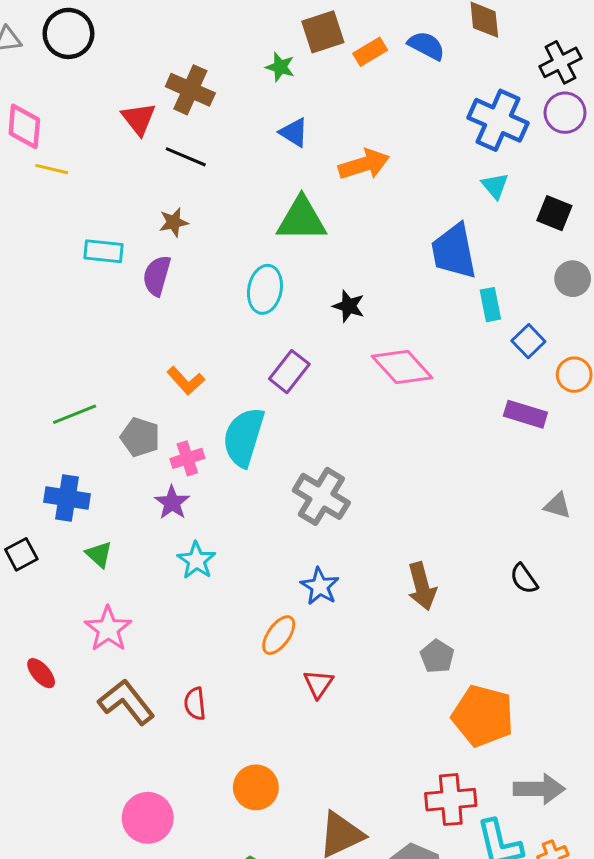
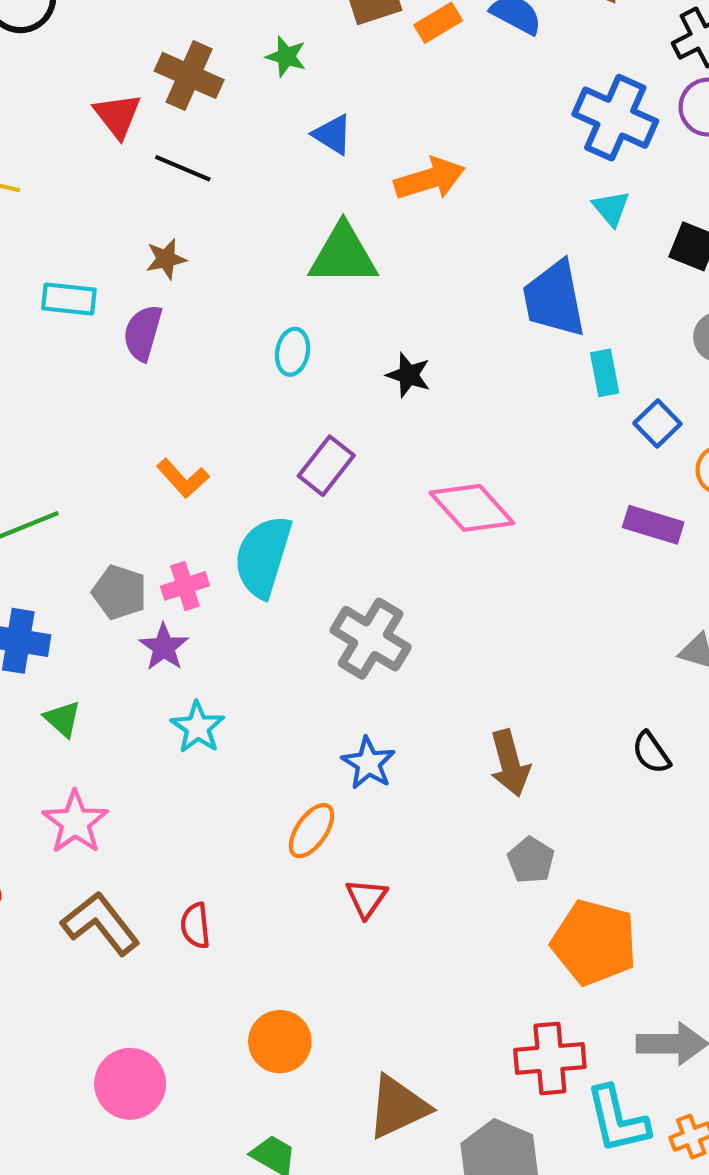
green star: (280, 67) -> (286, 56), moved
cyan ellipse: (265, 289) -> (293, 352), size x0.7
pink diamond: (402, 367) -> (472, 508), moved
gray pentagon: (140, 437) -> (120, 592), moved

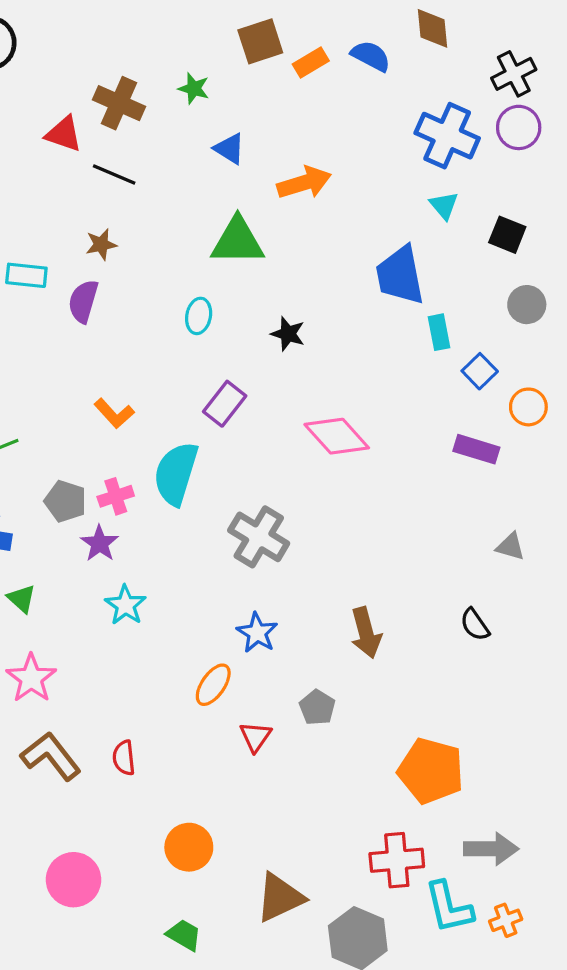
red triangle: (117, 116) -> (64, 134), turned -33
gray pentagon: (531, 860) -> (317, 707), moved

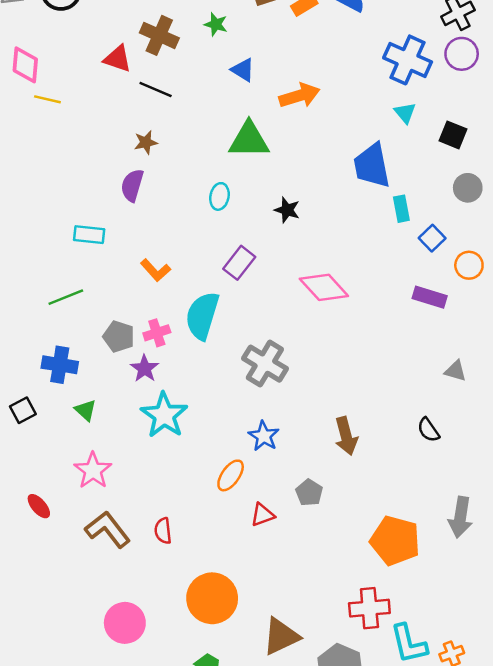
cyan rectangle: (26, 275) -> (89, 235), moved
cyan star: (125, 605) -> (164, 415), size x1.5
red triangle: (255, 737) -> (263, 515), turned 35
orange circle: (189, 847) -> (212, 598), size x1.4
gray arrow: (491, 849) -> (460, 517), moved, turned 99

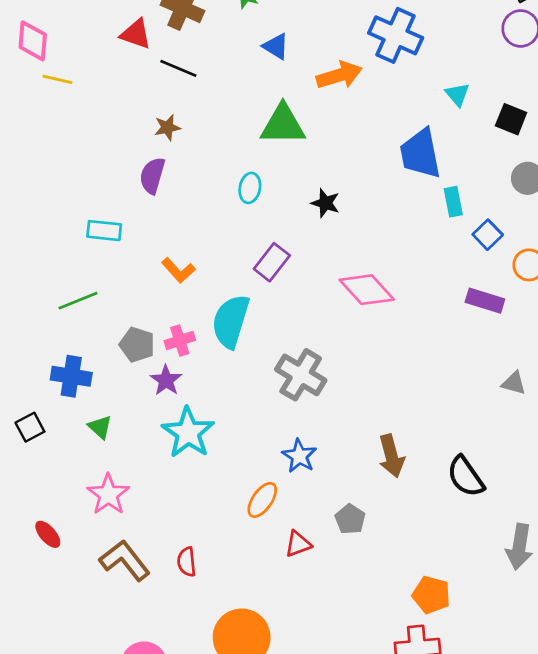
blue cross: (408, 60) -> (396, 35), moved
black semicircle: (428, 430) -> (466, 477), moved, size x1.5
orange pentagon: (395, 541) -> (431, 595), moved, size x0.7

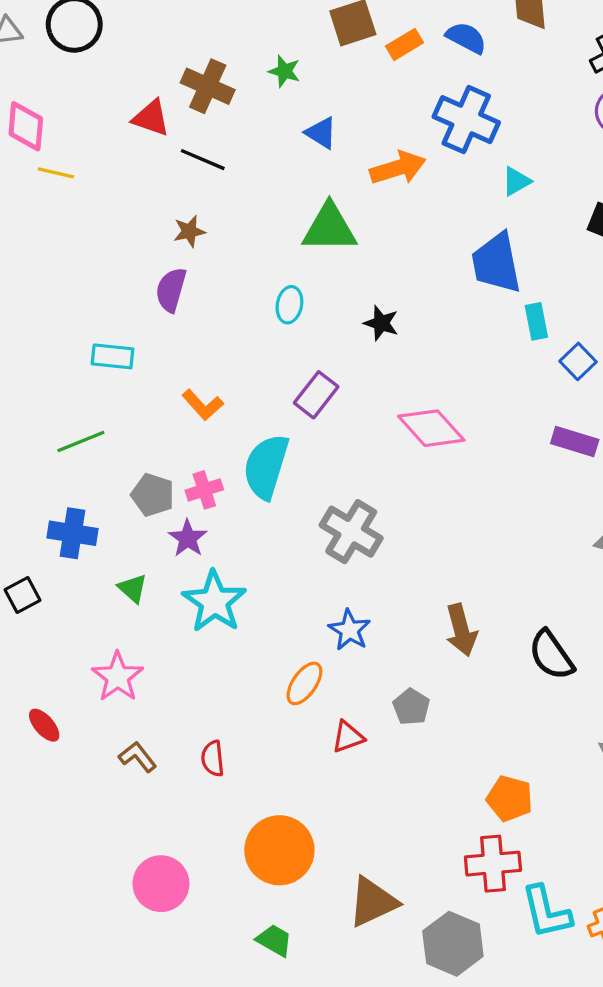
cyan triangle: (457, 94) -> (516, 181), moved, turned 40
green triangle: (100, 427) -> (133, 588), moved
brown L-shape: (125, 560) -> (138, 757), size x0.6

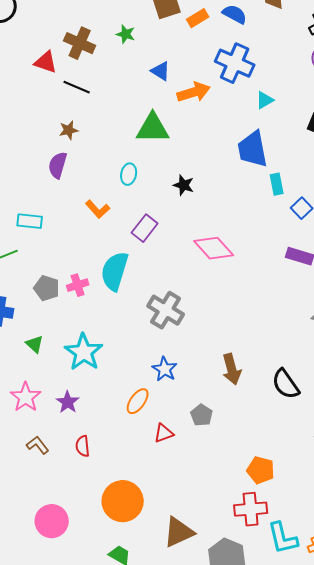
blue triangle: (321, 133) -> (161, 71), moved
cyan rectangle: (113, 356) -> (30, 221), moved
orange L-shape: (203, 405) -> (98, 209), moved
purple star: (188, 538) -> (68, 402), moved

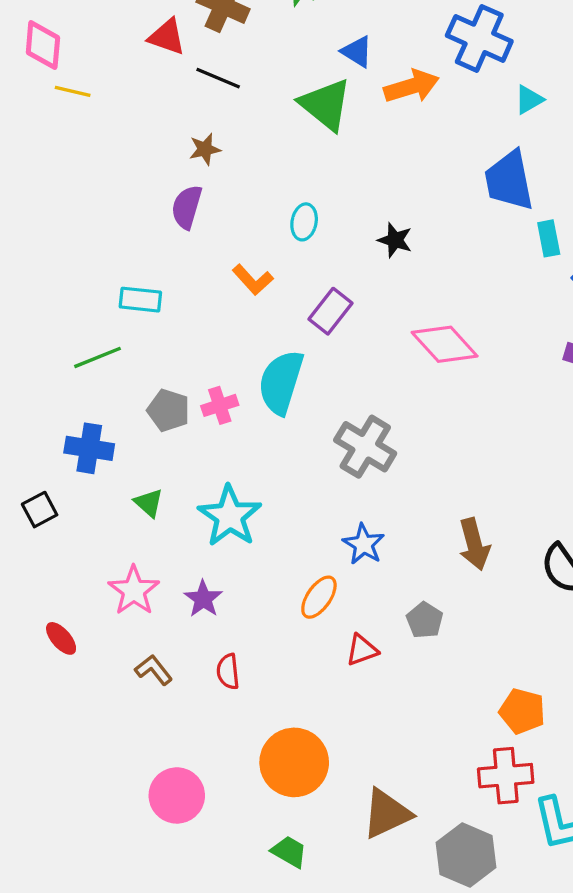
green triangle: (153, 128) -> (326, 105), moved, turned 39

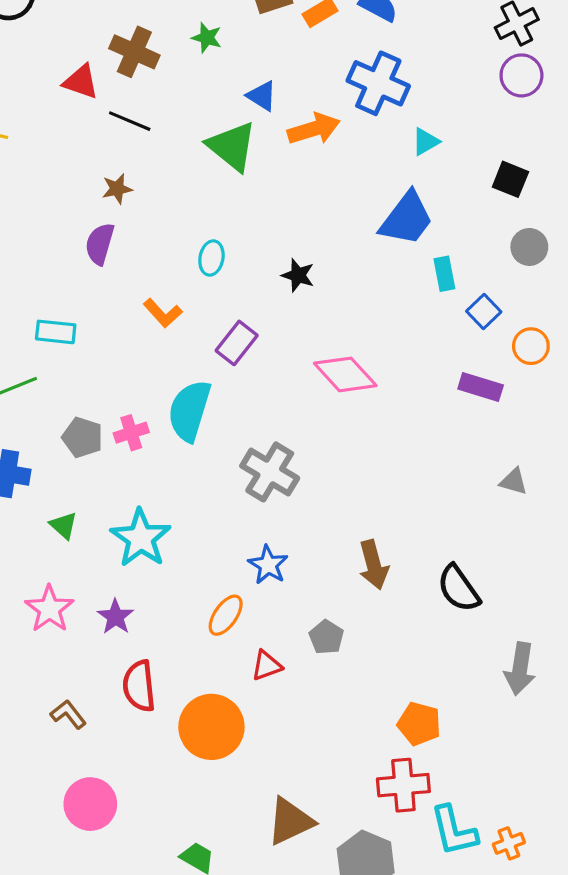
blue trapezoid: (509, 181) -> (407, 219), turned -132
brown L-shape: (154, 670) -> (68, 714), moved
red semicircle: (228, 672) -> (139, 686), size x1.5
orange circle: (294, 762) -> (211, 727), moved

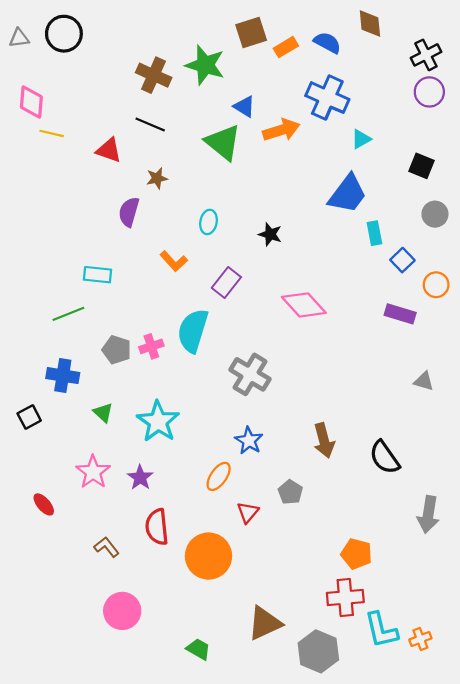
green star: (207, 38) -> (205, 65), size x1.8
red triangle: (81, 82) -> (109, 150), moved
brown star: (117, 189) -> (157, 178), moved
red triangle: (267, 666) -> (248, 512), turned -30

